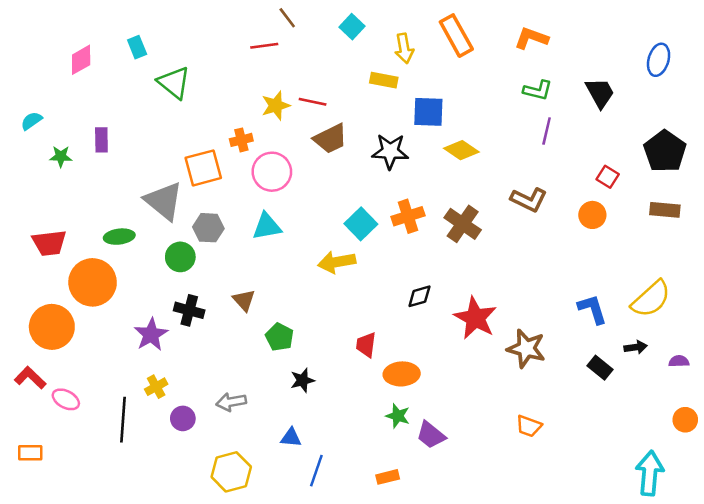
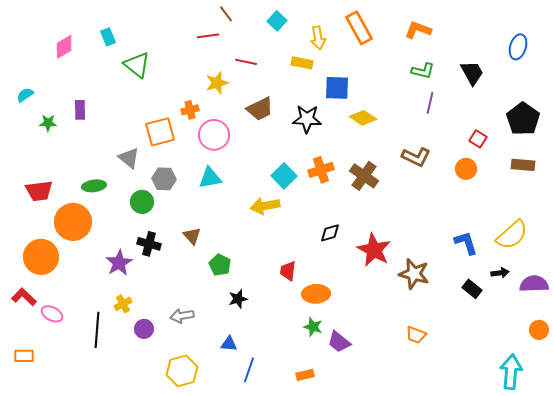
red line: (313, 102) -> (246, 62), moved
gray triangle: (164, 201) -> (129, 158), size x0.7
purple semicircle: (679, 361) -> (534, 284), size x1.8

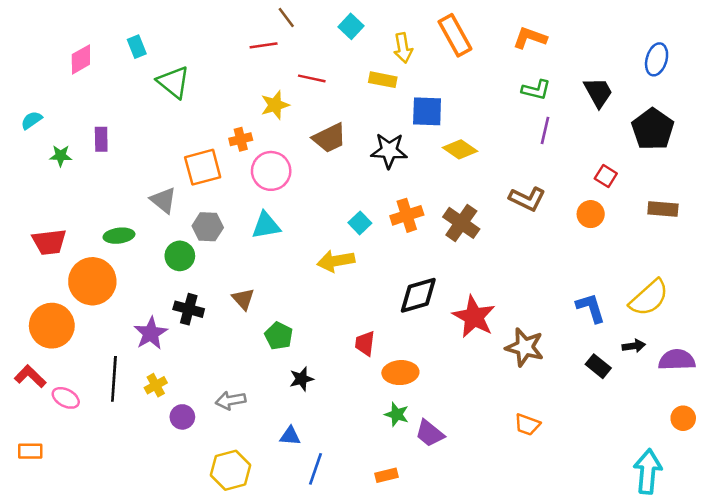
black pentagon: (523, 119) -> (653, 129), moved
cyan square: (284, 176) -> (360, 223), size x0.7
black diamond: (330, 233) -> (418, 295), size x1.6
black line: (97, 330) -> (114, 379), moved

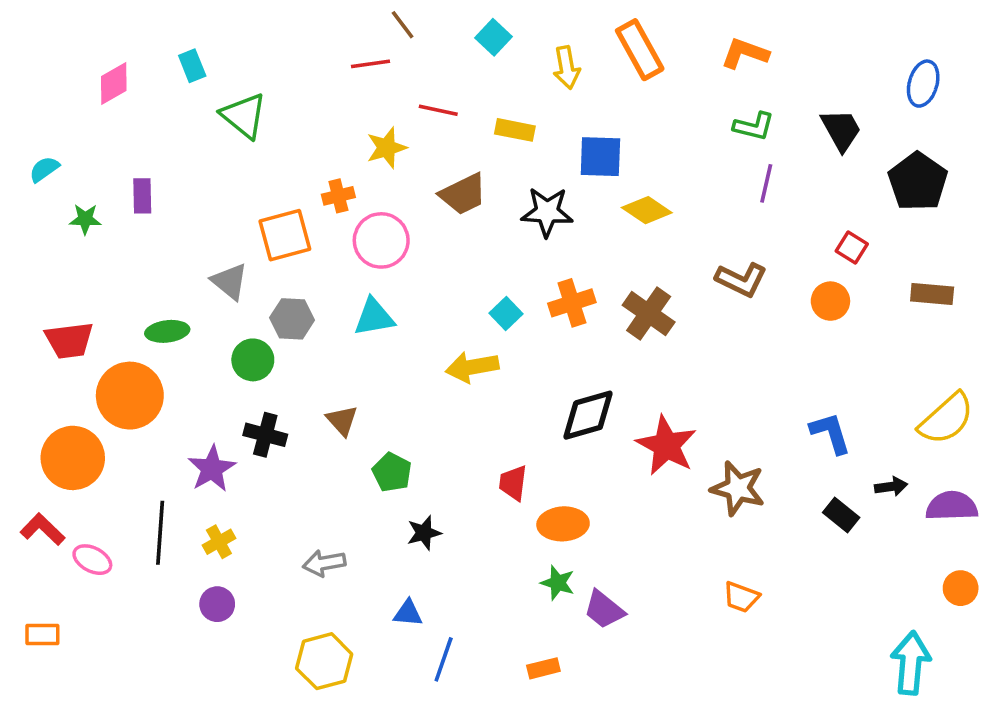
yellow rectangle: (383, 80) -> (515, 130), moved
yellow semicircle: (649, 298) -> (946, 419), moved
purple circle: (182, 417) -> (217, 604), moved

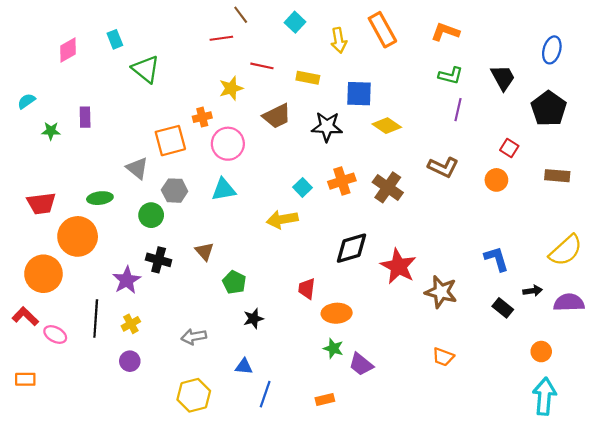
orange circle: (961, 588) -> (541, 352), moved

